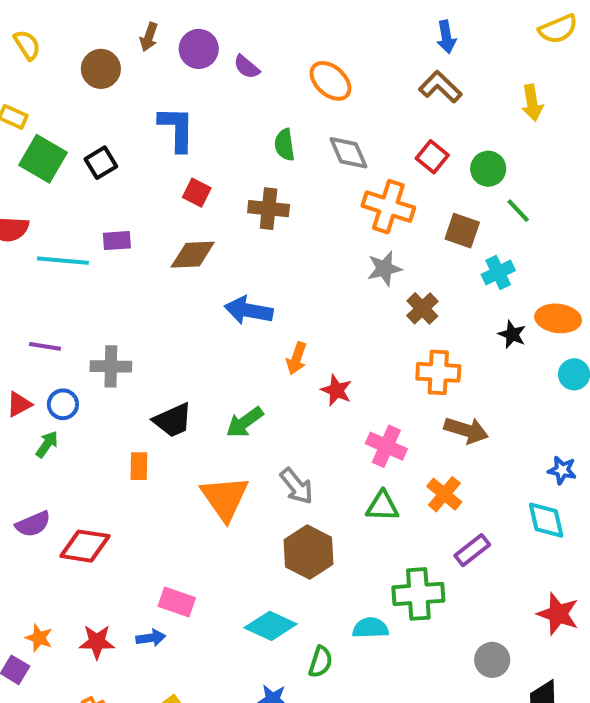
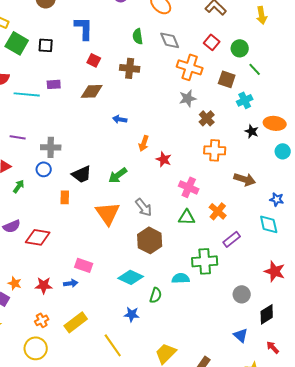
black square: (101, 163) -> (46, 45), turned 35
blue arrow: (249, 310) -> (120, 119), size x0.6
blue circle: (63, 404) -> (44, 169), moved
brown arrow: (466, 430) -> (245, 179), moved

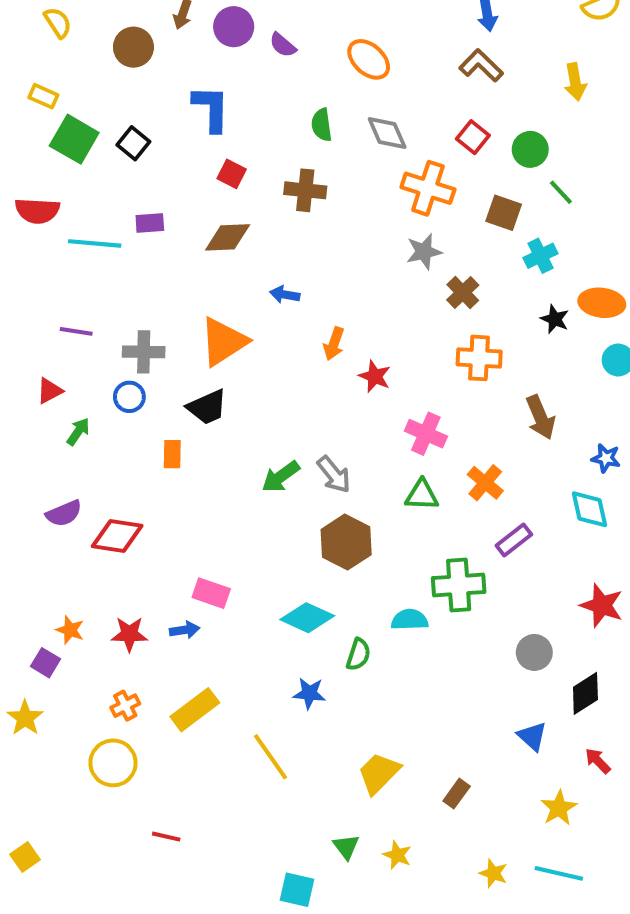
black square: (46, 45) -> (133, 143), turned 35
green arrow: (118, 175) -> (281, 477), moved
brown arrow: (245, 179) -> (540, 417), turned 50
orange triangle: (108, 213) -> (223, 342), moved, turned 32

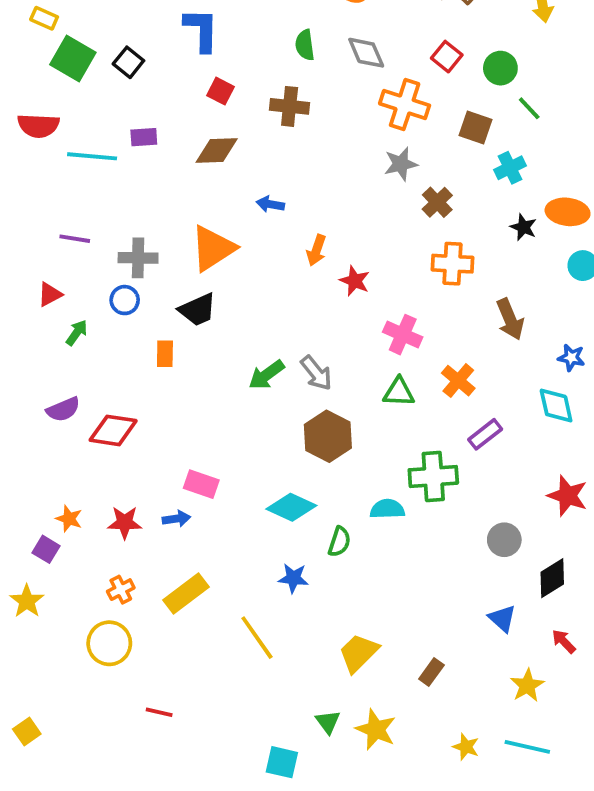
yellow star: (397, 855) -> (376, 730), size x1.5

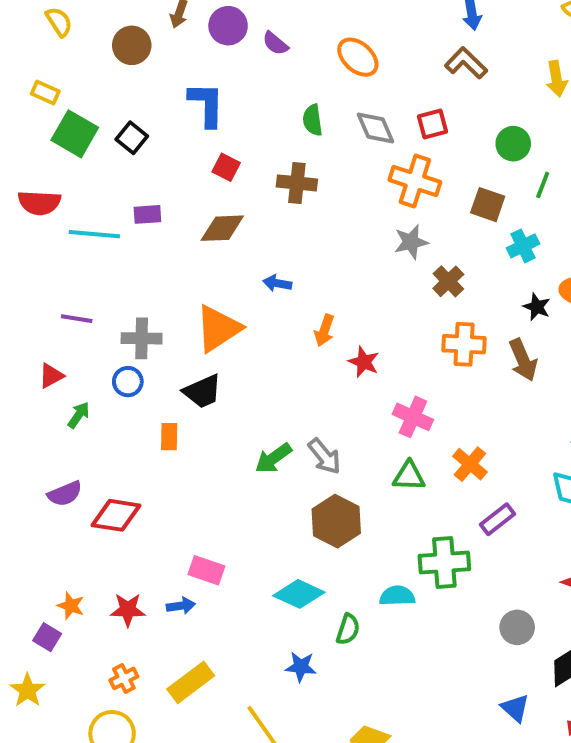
red square: (447, 57) -> (433, 124), moved, turned 36
green line: (529, 108) -> (543, 185), turned 64
brown arrow: (510, 319) -> (523, 360), moved

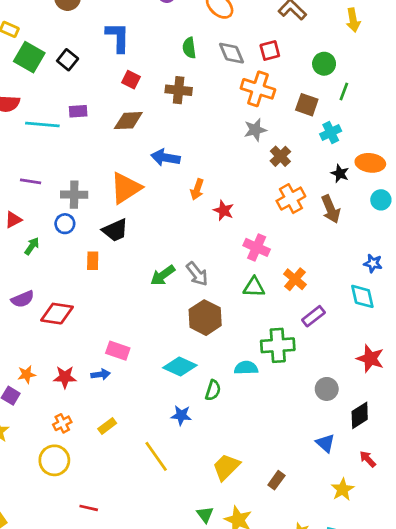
blue arrow: (277, 283) -> (165, 158), size x1.5
orange cross: (464, 344) -> (291, 199), turned -32
orange star: (71, 606) -> (27, 374), turned -30
yellow rectangle: (191, 682) -> (107, 426), size x0.6

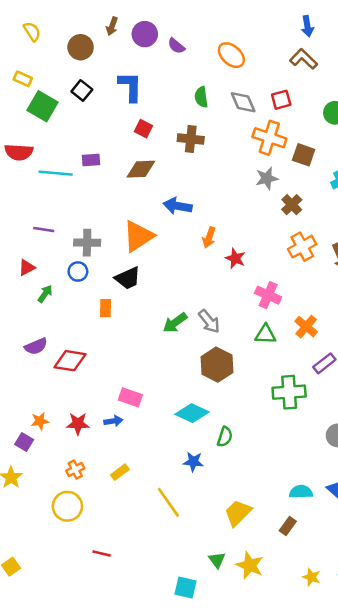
black square: (68, 60) -> (82, 90), moved
brown square: (307, 105) -> (304, 155), moved
cyan semicircle: (246, 368) -> (301, 492), moved

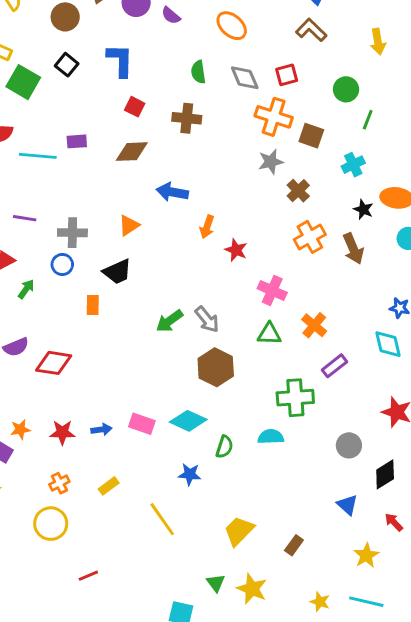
orange triangle: (138, 236) -> (129, 225), size x0.6
pink rectangle: (130, 397) -> (142, 424), moved
cyan semicircle: (301, 492) -> (271, 437), moved
red line: (102, 553) -> (88, 576), turned -36

